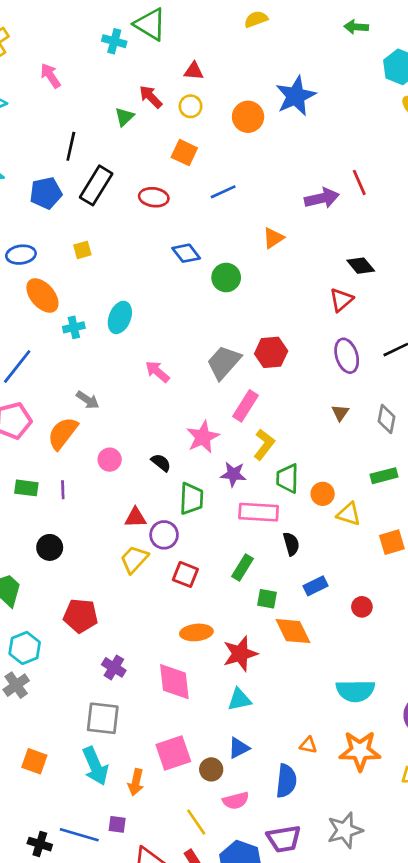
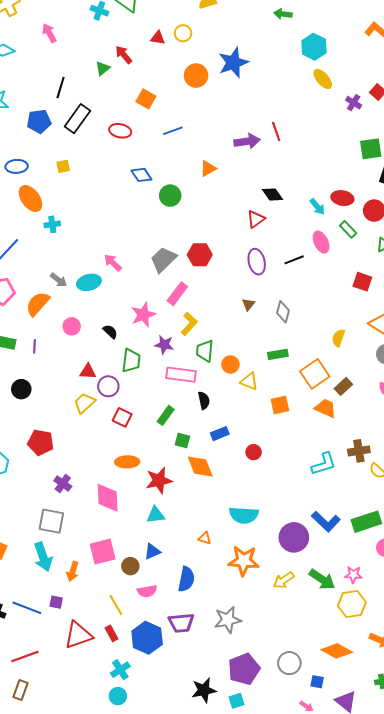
yellow circle: (191, 106) -> (183, 33), moved
cyan ellipse: (120, 317) -> (89, 282), moved, turned 50
orange triangle: (308, 745) -> (205, 538), moved

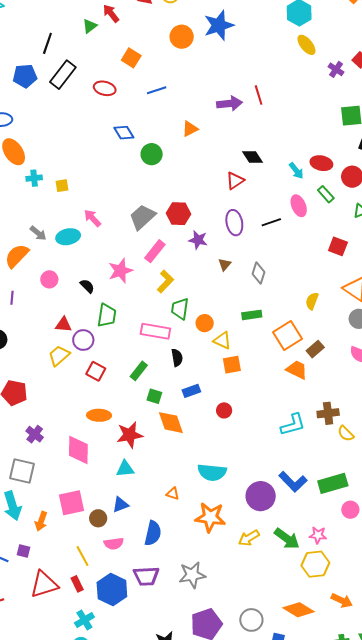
yellow square: (63, 166) -> (62, 186), moved
purple star: (164, 345) -> (198, 240), moved
orange square: (280, 405) -> (232, 365), moved

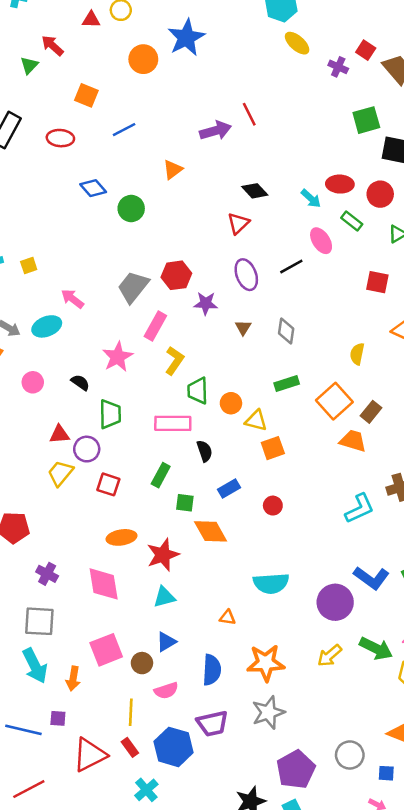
orange star: (210, 517) -> (266, 663), moved
yellow line: (83, 556) -> (131, 712), turned 40

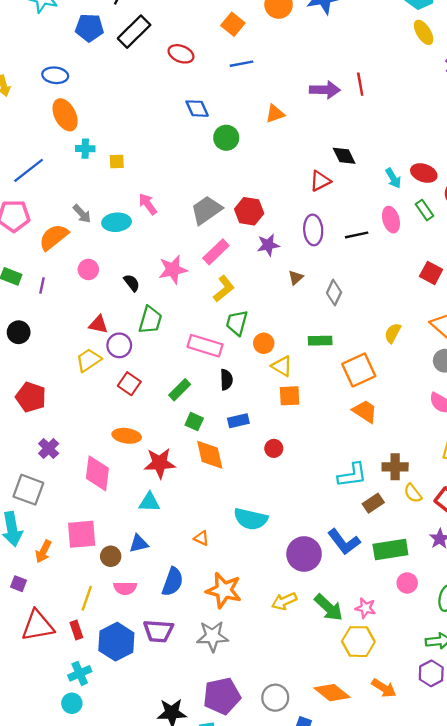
orange square: (86, 95) -> (233, 24), moved
purple star: (206, 303) -> (268, 245), turned -30
brown rectangle: (371, 412) -> (373, 503), moved

